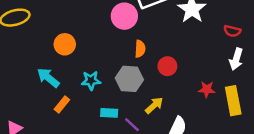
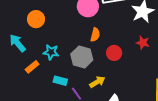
red star: (207, 89) -> (143, 43), moved
orange rectangle: (62, 104) -> (32, 67), moved

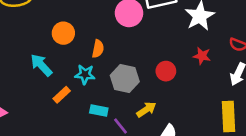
orange semicircle: (95, 35) -> (98, 49), moved

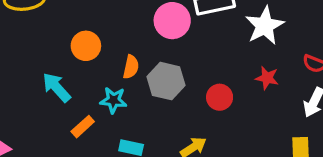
gray hexagon: (125, 79) -> (166, 81), moved

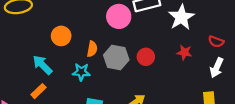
red circle: (220, 97) -> (146, 57), moved
orange rectangle: (83, 127) -> (38, 91), moved

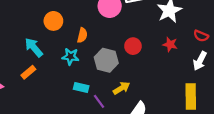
gray hexagon: (116, 57) -> (106, 60), moved

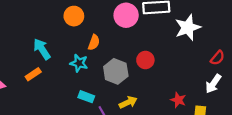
orange circle: (53, 21) -> (74, 16), moved
red semicircle: (201, 36) -> (217, 58), turned -80
red star: (170, 44) -> (178, 100), moved

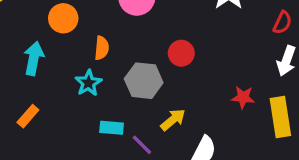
cyan arrow: (42, 49) -> (34, 58), moved, turned 60
cyan star: (79, 63) -> (88, 83), turned -30

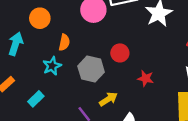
red star: (243, 97) -> (146, 78), moved
cyan rectangle: (112, 128) -> (36, 99), moved, turned -56

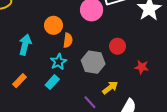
orange circle: (40, 18) -> (53, 25), moved
cyan rectangle: (36, 99) -> (52, 82), moved

